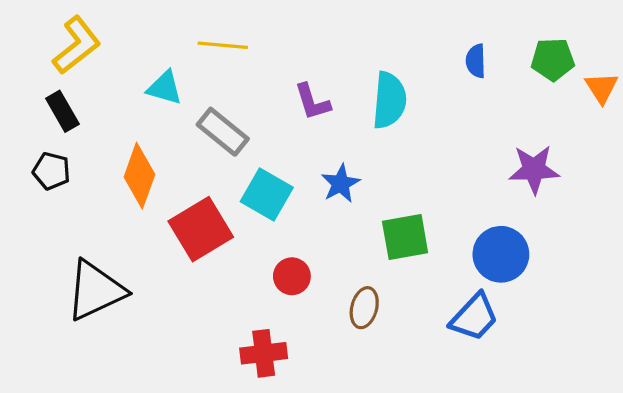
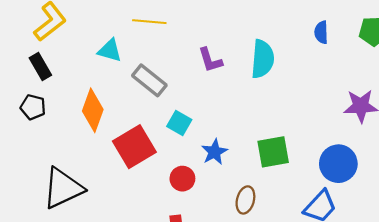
blue star: (341, 184) -> (214, 152), moved
cyan square: (267, 195) -> (179, 123), size x0.7
red circle: (292, 276) -> (182, 179), moved

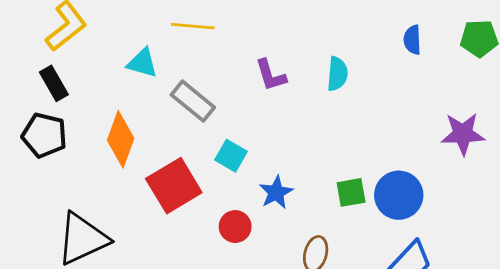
cyan semicircle: (263, 59) -> (337, 74), size x0.7
black pentagon: (33, 107) -> (44, 135), size x1.4
green square: (273, 152) -> (351, 192), size x0.7
blue circle: (338, 164) -> (399, 195), moved

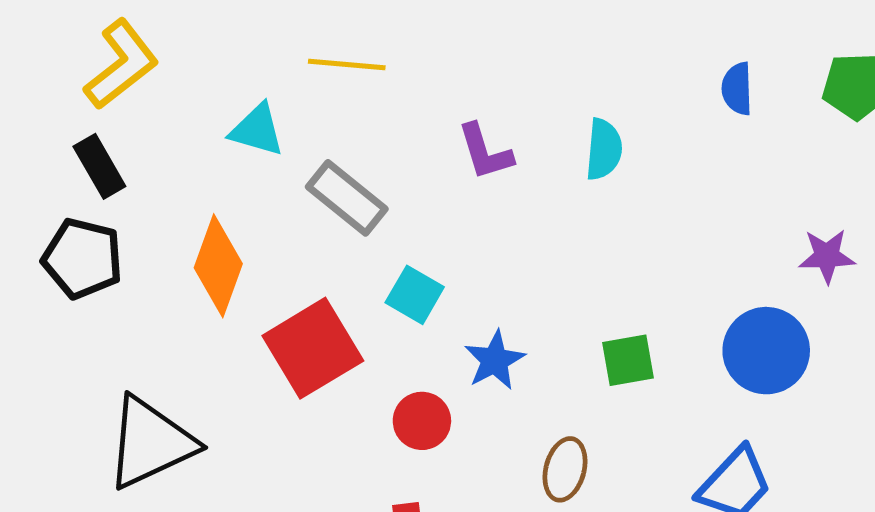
purple star: (463, 134) -> (827, 256), size x0.7
blue circle: (399, 195) -> (766, 351), moved

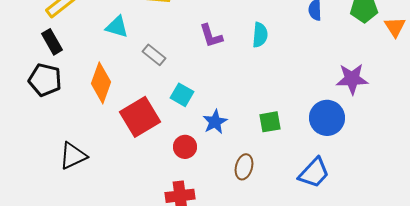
gray rectangle: (347, 198) -> (154, 55), size x0.7
purple star: (827, 256) -> (352, 79), size x1.4
black triangle: (150, 443) -> (73, 156), size x0.7

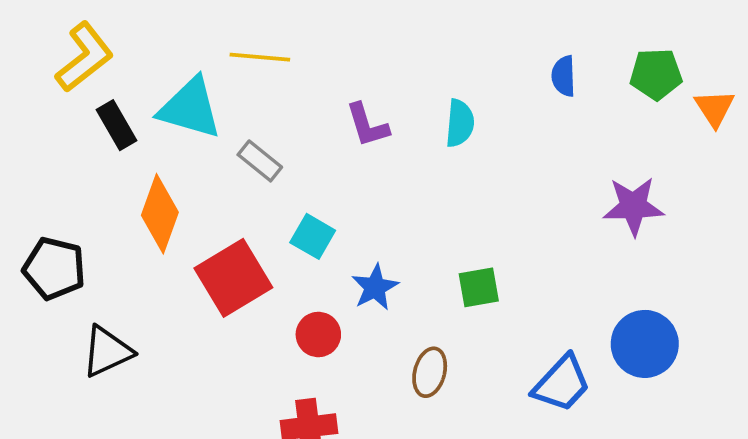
cyan triangle: (117, 27) -> (190, 108), size x1.5
black rectangle: (52, 42) -> (116, 125), moved
black pentagon: (45, 80) -> (54, 268), moved
blue circle: (327, 118) -> (645, 344), moved

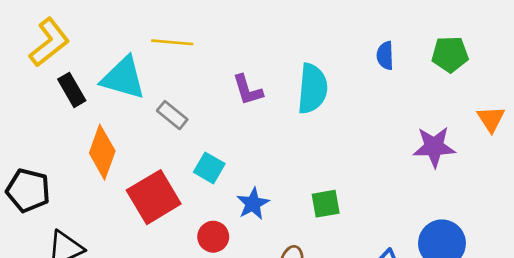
orange triangle: (715, 108) -> (491, 119), moved
cyan semicircle: (460, 123) -> (312, 89), size x1.5

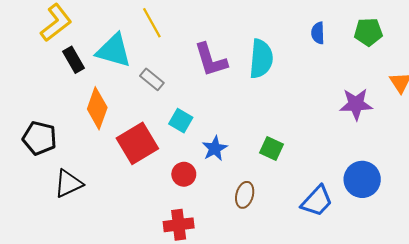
yellow line: (172, 42) -> (152, 23), turned 56
purple L-shape: (248, 90) -> (211, 60), size x1.4
green square: (326, 204) -> (271, 148), turned 35

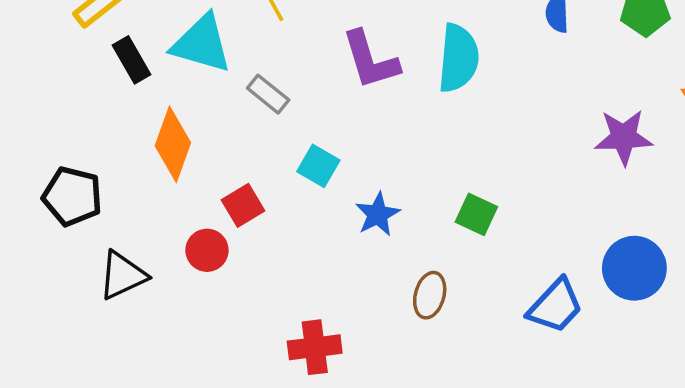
red square: (137, 143) -> (243, 205), size x0.6
red circle: (184, 174) -> (207, 250), moved

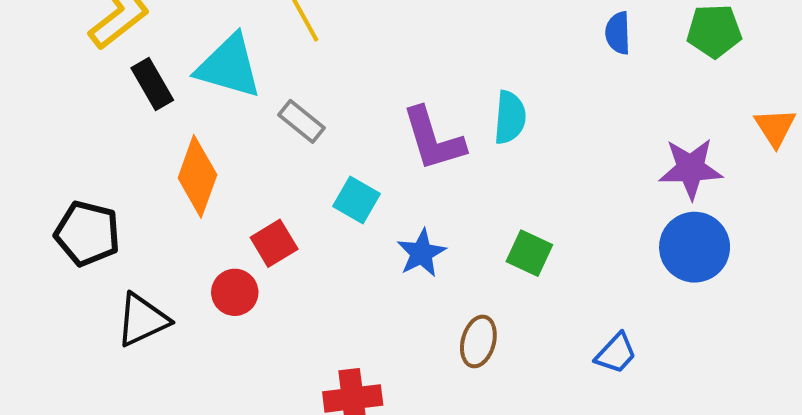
cyan semicircle: (458, 58) -> (510, 117), moved, size x0.7
purple L-shape: (370, 60) -> (433, 139), moved
blue circle: (634, 268) -> (695, 247), moved
blue trapezoid: (555, 306) -> (616, 353), size x0.7

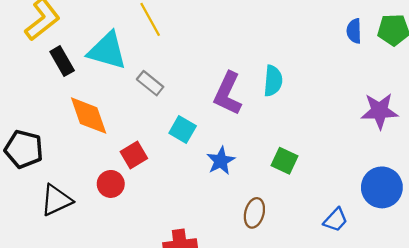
blue semicircle: (618, 33) -> (354, 31), moved
purple L-shape: (433, 139) -> (228, 94), turned 42
orange diamond: (197, 176) -> (89, 116), turned -39
blue circle: (695, 247) -> (382, 187), moved

